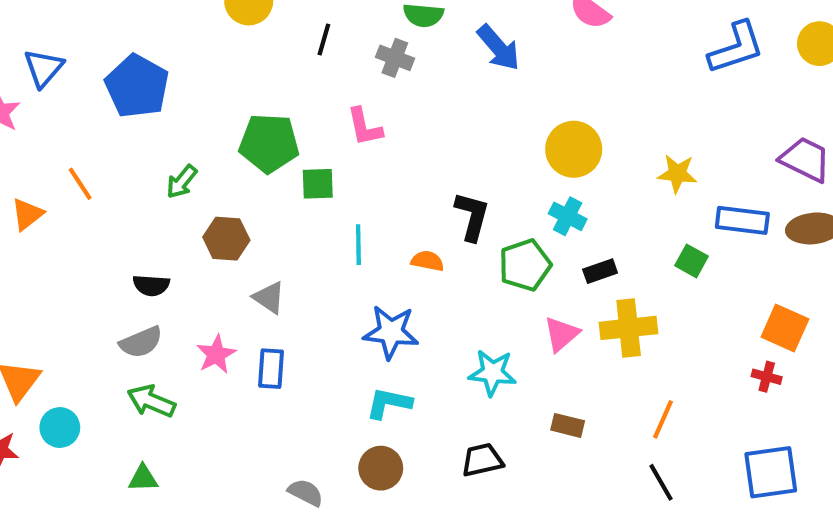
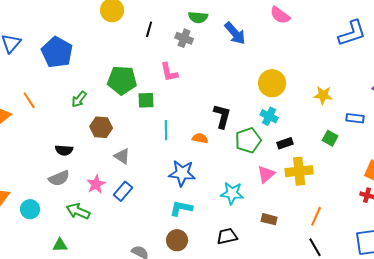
blue rectangle: (742, 220) -> (355, 118), size x0.7
blue rectangle: (271, 369) -> (123, 191), turned 36
green arrow: (151, 401) -> (78, 211), moved
cyan circle: (60, 428) -> (30, 209), moved

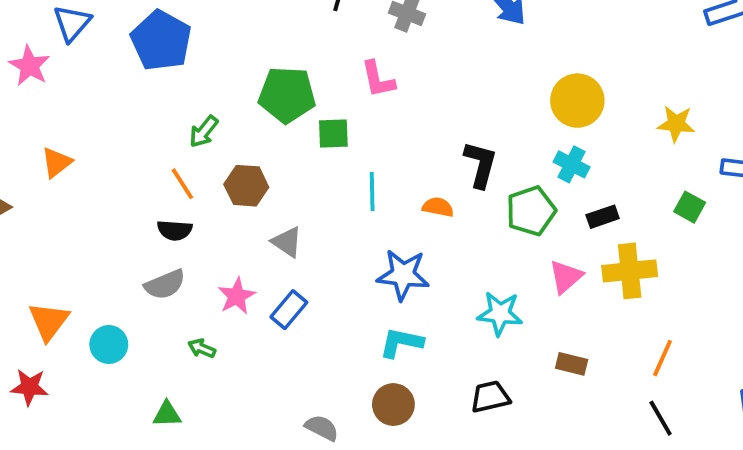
orange line: (29, 100) -> (182, 184), moved
green arrow: (78, 211) -> (202, 348), size x0.6

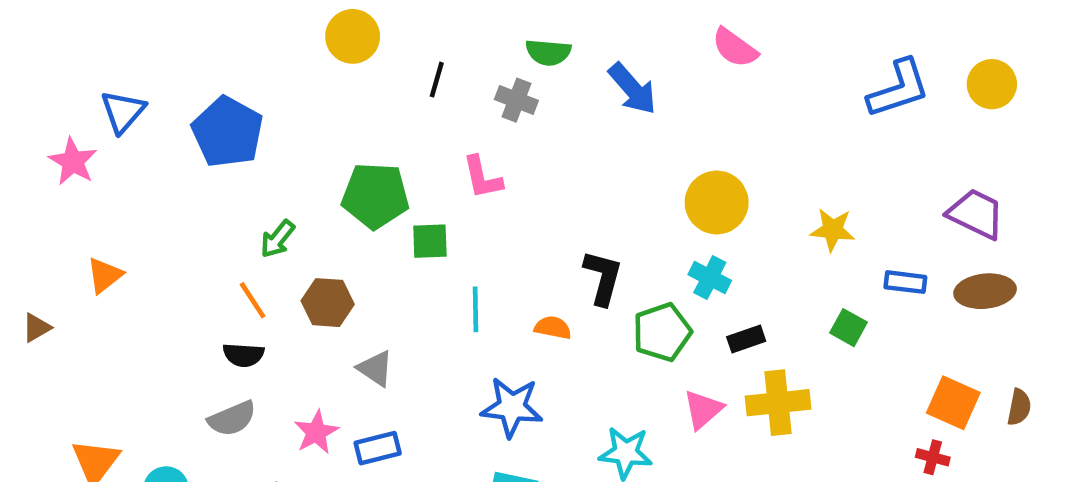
blue rectangle: (289, 310) -> (378, 448), turned 36

